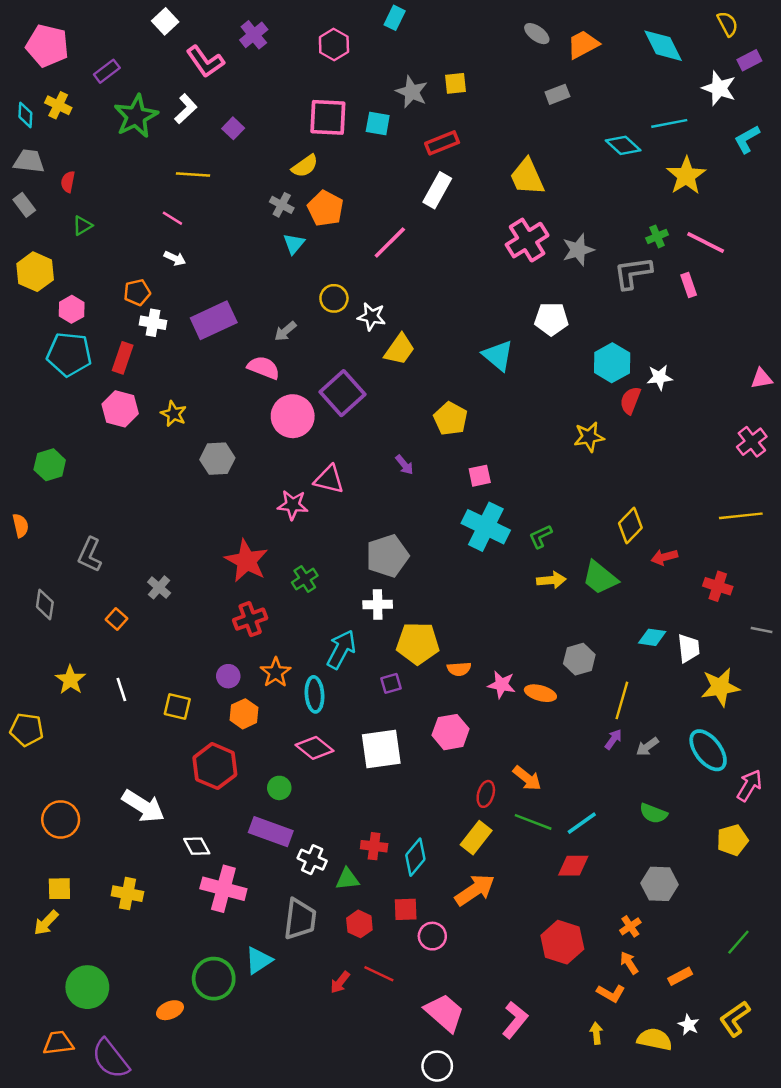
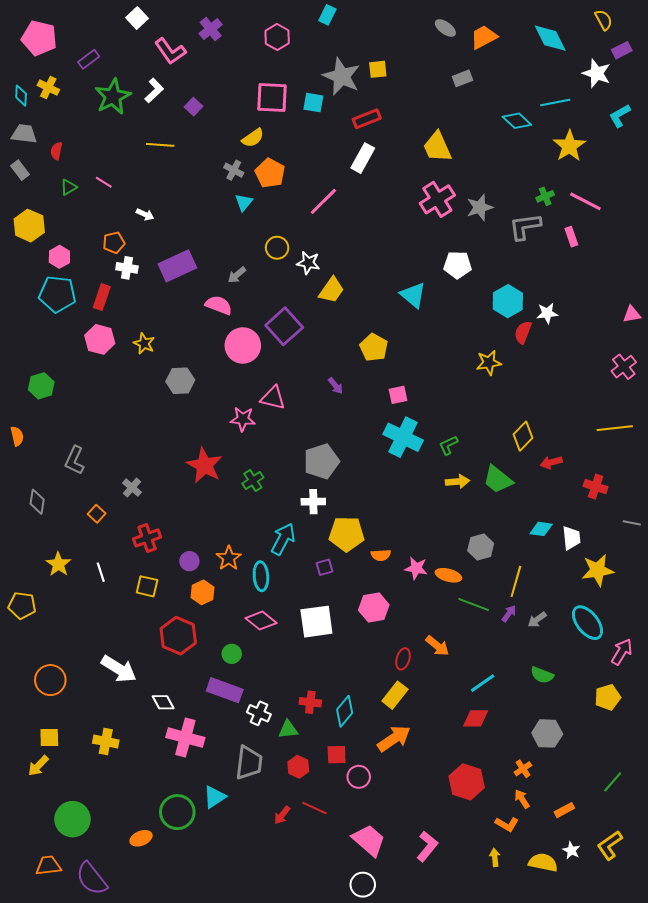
gray star: (412, 92) -> (342, 76), size x1.4
pink line: (172, 218) -> (104, 182), moved
red cross: (250, 619) -> (147, 538), moved
green line: (533, 822) -> (474, 604), moved

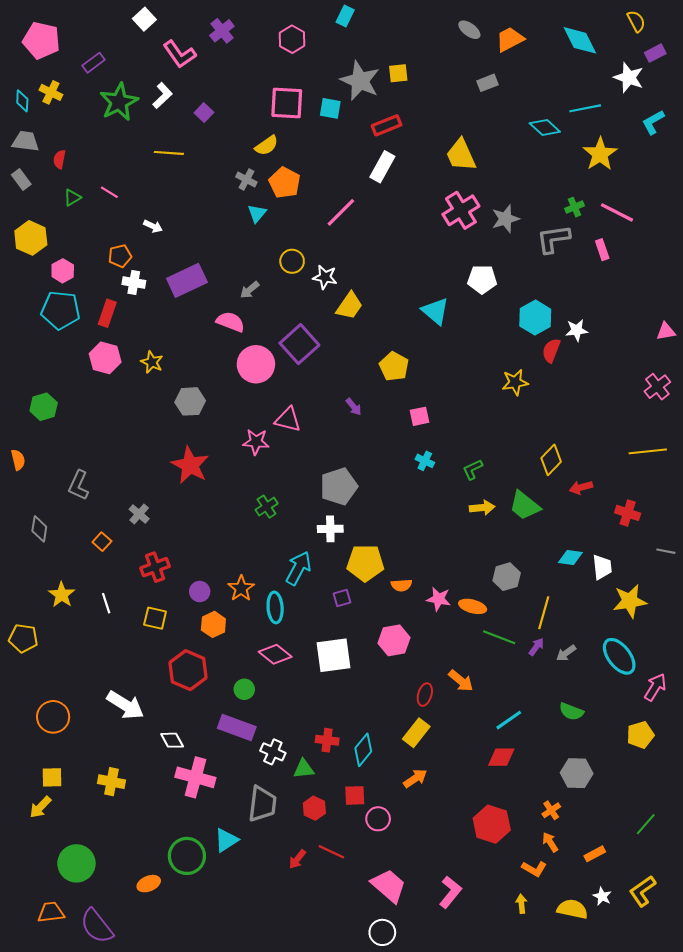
cyan cross: (403, 437) -> (425, 461), size x0.5
red star: (205, 465) -> (190, 465), moved
orange arrow: (394, 739) -> (415, 778), size x0.7

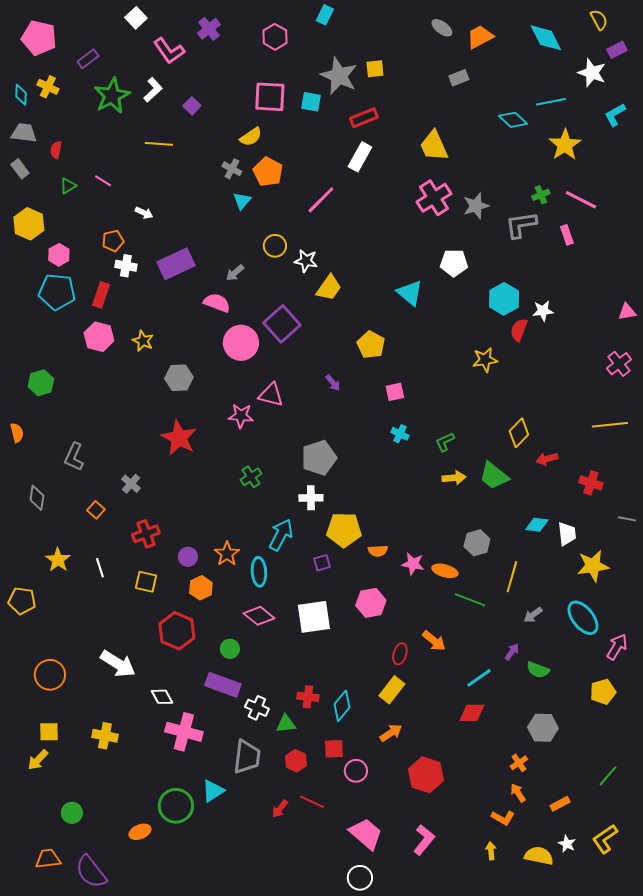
purple arrow: (536, 647) -> (512, 652), moved
red hexagon: (492, 824) -> (426, 775), moved
green circle: (76, 863) -> (72, 813), size x0.6

